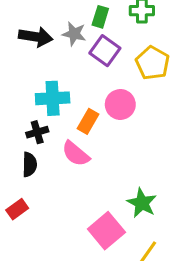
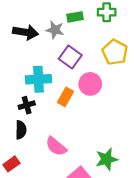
green rectangle: (100, 17) -> (75, 17), turned 63
purple square: (105, 51) -> (70, 57), moved
pink semicircle: (76, 154) -> (56, 146), moved
green star: (142, 203) -> (107, 159), turned 30

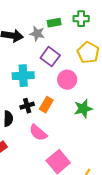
orange rectangle: (66, 97) -> (46, 105), moved
black cross: (27, 105) -> (27, 106), moved
green star: (107, 159) -> (83, 109), moved

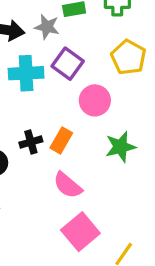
cyan cross: (23, 76) -> (26, 73), moved
pink semicircle: (38, 133) -> (68, 185), moved

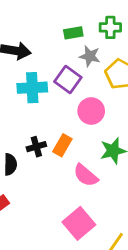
gray star: (47, 27) -> (90, 56), moved
pink semicircle: (68, 185) -> (86, 175), moved

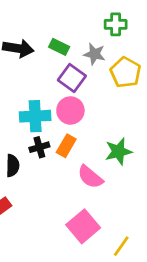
green rectangle: (73, 33) -> (59, 47), moved, turned 36
cyan cross: (32, 88) -> (35, 116), moved
pink circle: (91, 111) -> (70, 110), moved

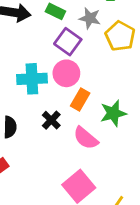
orange rectangle: (66, 146) -> (80, 99), moved
black cross: (39, 147) -> (51, 120), moved, turned -30

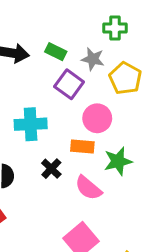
pink circle: (66, 73) -> (97, 118), moved
orange rectangle: (80, 99) -> (82, 146), turned 65

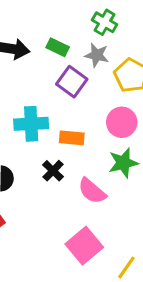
green cross: (115, 28) -> (105, 22), moved, turned 30
pink circle: (97, 118) -> (122, 122), moved
orange rectangle: (82, 146) -> (72, 138), moved

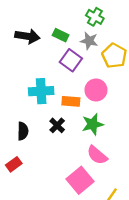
pink circle: (122, 122) -> (96, 90), moved
green star: (123, 163) -> (93, 124), moved
pink semicircle: (92, 191) -> (97, 155), moved

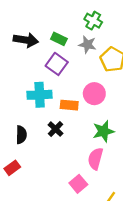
purple square: (71, 60) -> (57, 64), moved
green star: (93, 124) -> (103, 131), moved
pink semicircle: (97, 155) -> (95, 159), turned 65
pink square: (80, 180) -> (78, 184), size x0.7

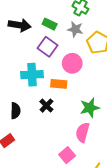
pink circle: (94, 94) -> (72, 63), moved

